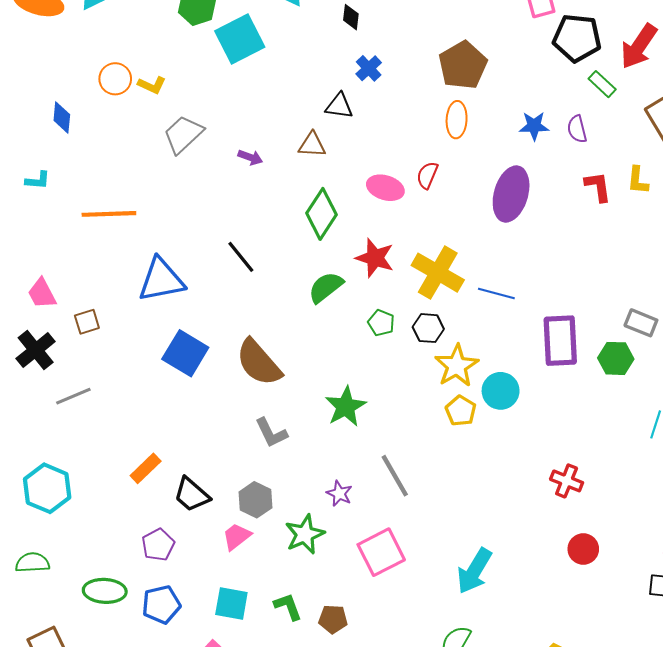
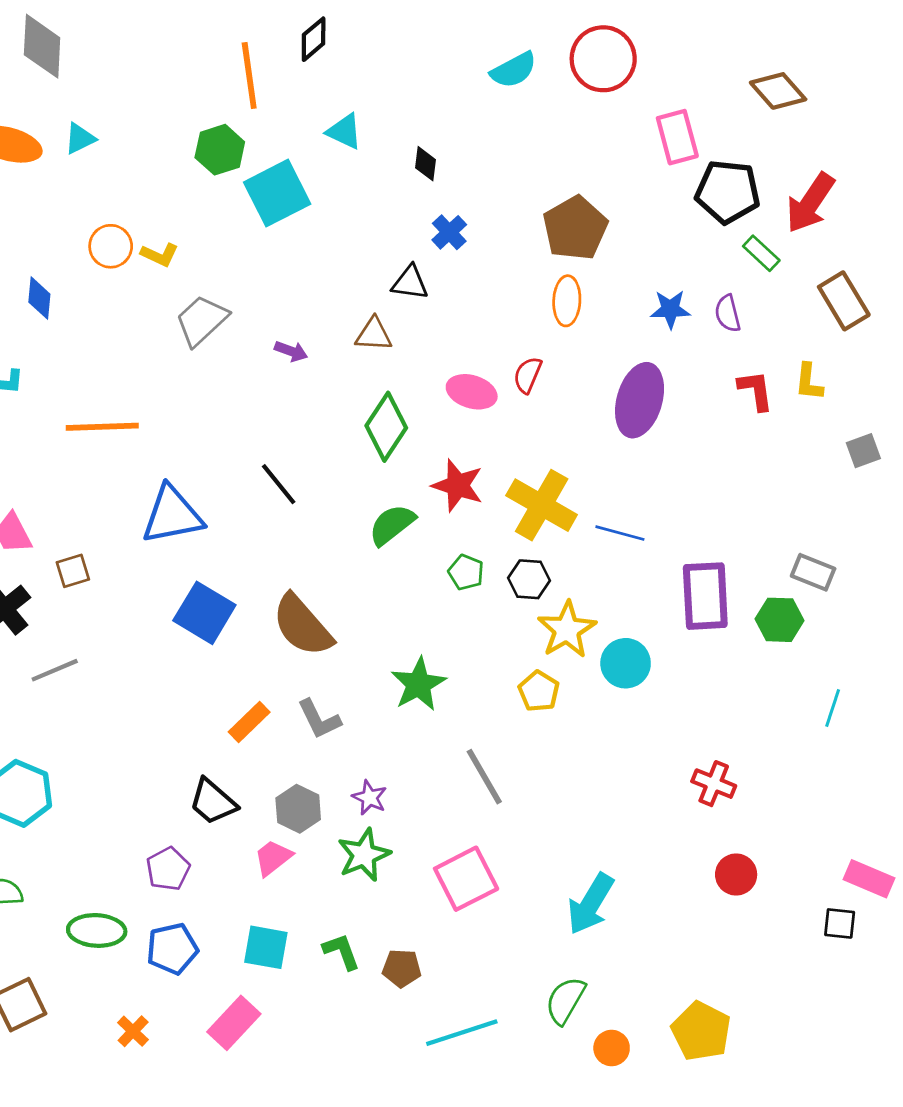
yellow pentagon: (461, 411) -> (539, 691), moved
orange rectangle: (146, 468) -> (249, 722), moved
purple star: (339, 494) -> (369, 798), moved

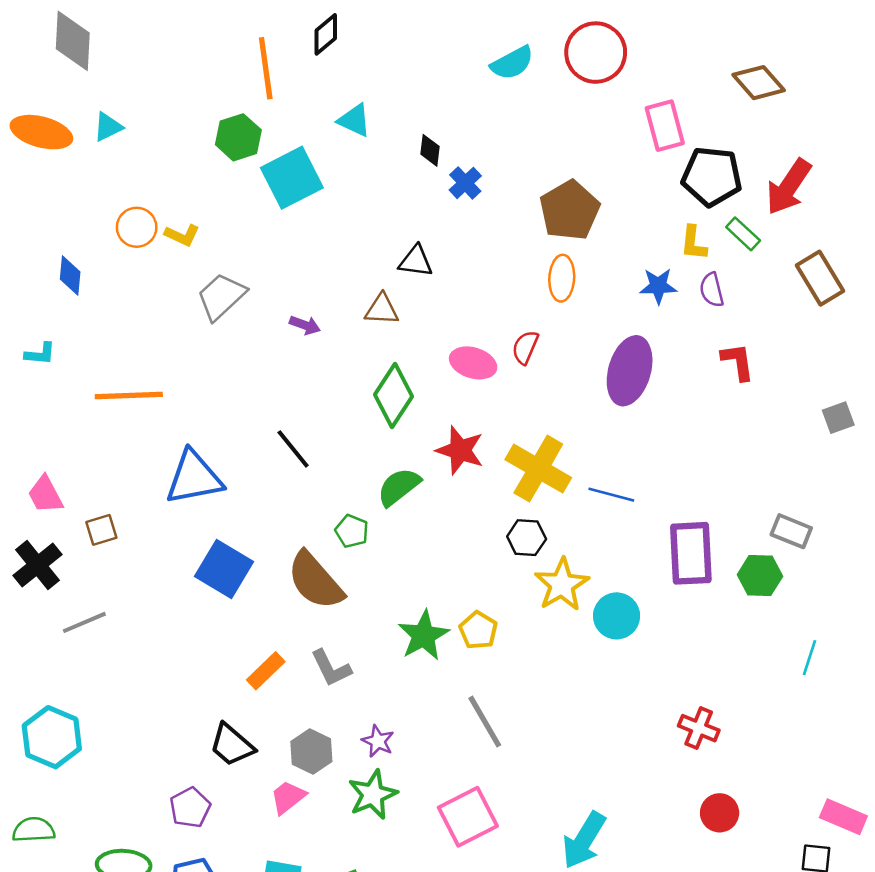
blue cross: (449, 232) -> (465, 183), moved
yellow L-shape: (809, 382) -> (693, 243), moved
green pentagon: (466, 572) -> (352, 531), moved
yellow pentagon: (539, 691) -> (478, 630), moved

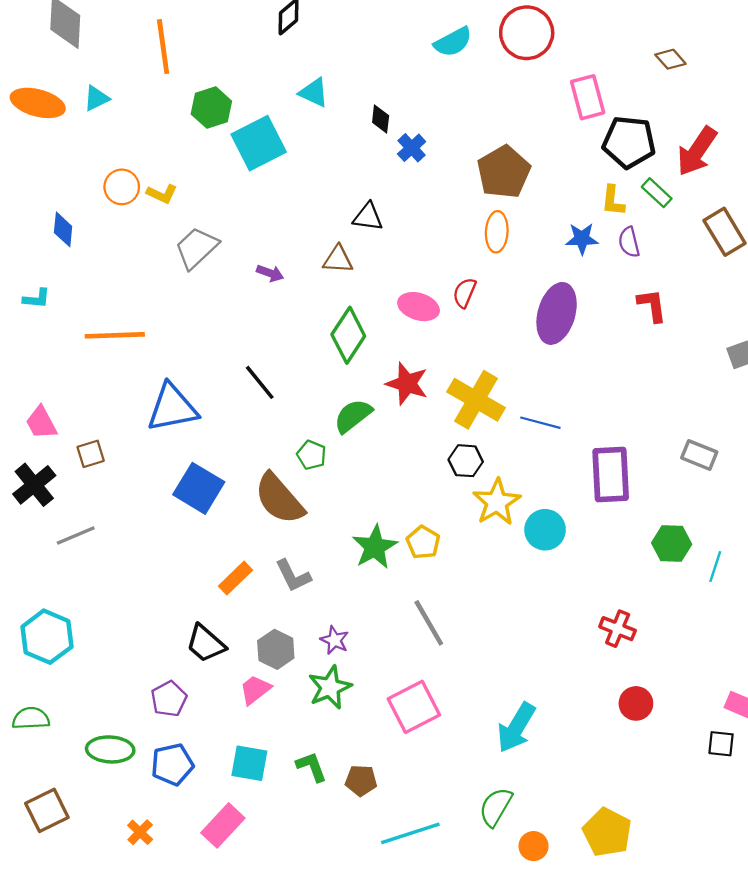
orange line: (266, 68) -> (163, 47), moved
brown diamond: (759, 83) -> (670, 59), size x0.7
green hexagon: (760, 575) -> (672, 544), moved

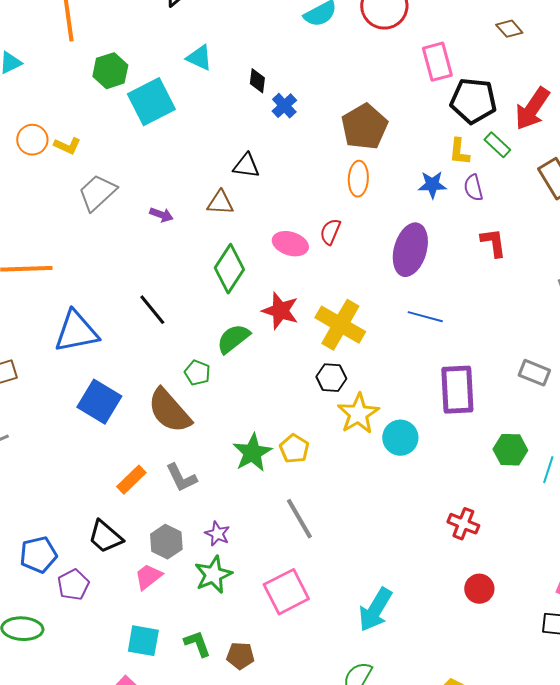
blue line: (540, 423) -> (425, 317), moved
blue pentagon: (172, 764) -> (38, 555), moved

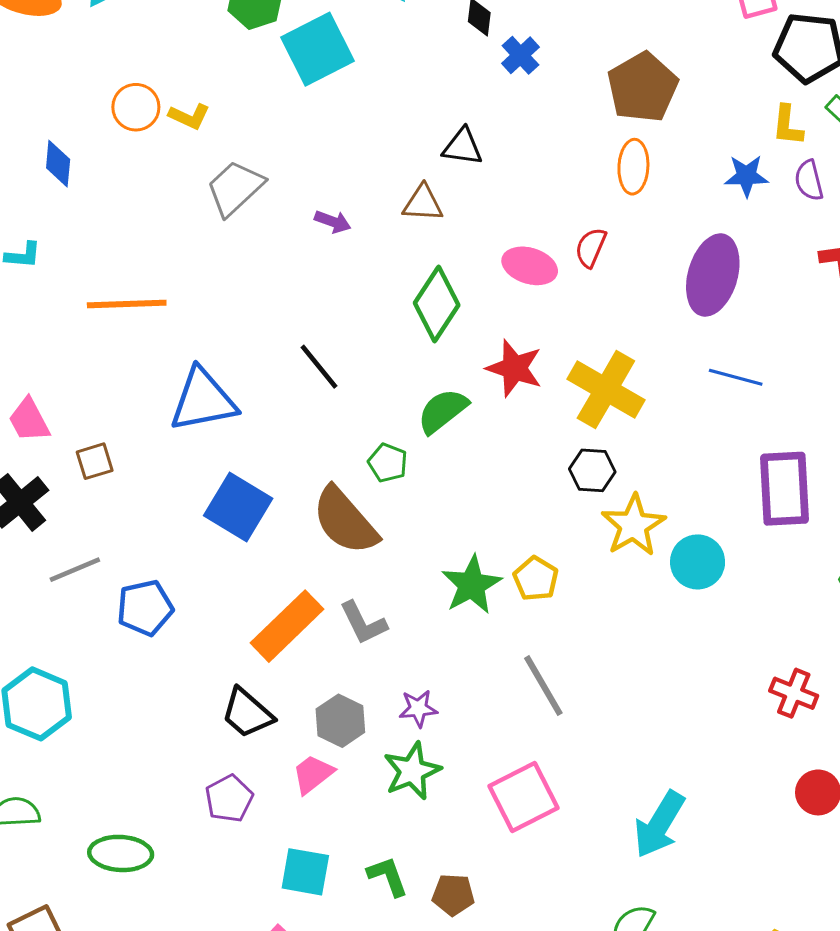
orange rectangle: (131, 480) -> (287, 626), size x1.6
purple star: (217, 534) -> (418, 708), turned -30
blue pentagon: (38, 555) -> (145, 608), moved
purple pentagon: (73, 585) -> (229, 799), moved

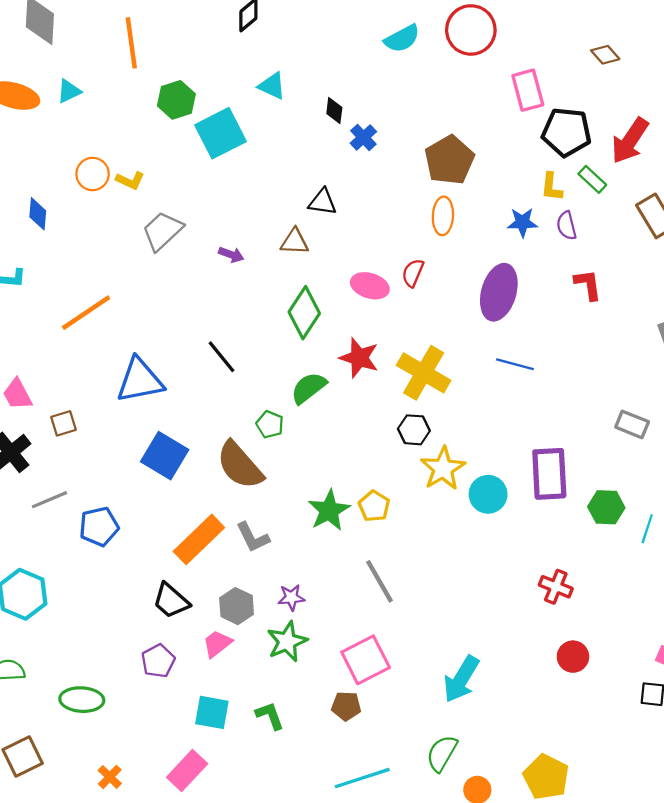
orange line: (127, 304) -> (86, 313), turned -32
purple rectangle: (785, 489) -> (549, 474), moved
brown pentagon: (453, 895) -> (346, 706), moved

